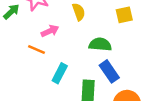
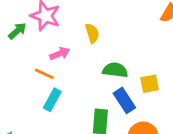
yellow square: (124, 15) -> (150, 84), moved
cyan rectangle: (60, 73) -> (52, 100), moved

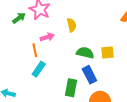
orange line: (44, 74) -> (35, 50), turned 48
yellow square: (150, 84) -> (107, 52), moved

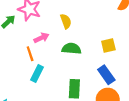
green semicircle: (85, 53) -> (71, 49), moved
blue rectangle: (89, 75) -> (106, 75), moved

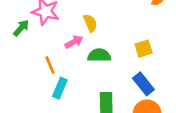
pink arrow: (41, 38) -> (74, 42), moved

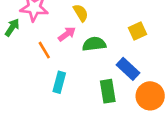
orange line: (50, 65) -> (44, 50), moved
blue rectangle: (143, 84) -> (128, 69), moved

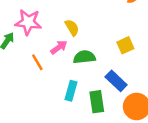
cyan rectangle: (59, 82) -> (71, 91), moved

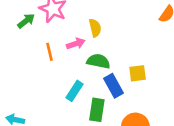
yellow square: (125, 45) -> (138, 73), moved
blue rectangle: (116, 81) -> (113, 86), moved

